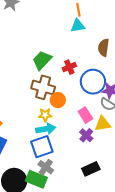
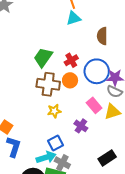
orange circle: (58, 100) -> (70, 80), moved
cyan arrow: (46, 129) -> (46, 157), moved
purple cross: (86, 135) -> (81, 126), moved
blue square: (42, 147) -> (56, 143), size x0.7

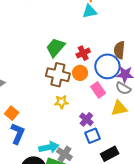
brown semicircle: (102, 36) -> (119, 50), moved
pink rectangle: (94, 105) -> (98, 90), moved
blue square: (56, 143) -> (93, 136), moved

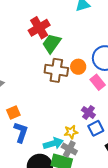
red cross: (83, 53) -> (39, 28), moved, size x1.5
yellow star: (61, 102) -> (71, 132), moved
orange square: (12, 113) -> (13, 112), turned 32

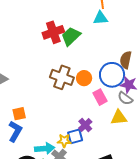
green trapezoid: (52, 43) -> (71, 36), moved
orange square: (13, 112) -> (19, 114), moved
blue square: (96, 128) -> (75, 136), moved

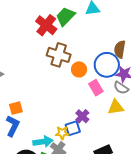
red cross: (53, 32) -> (46, 25), turned -30
green trapezoid: (71, 36) -> (65, 16), moved
brown cross: (62, 77) -> (59, 55), moved

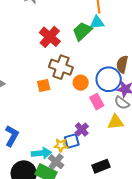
green trapezoid: (65, 16) -> (82, 31), moved
orange square: (16, 108) -> (44, 86), moved

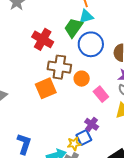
blue circle: (109, 79) -> (91, 44), moved
orange square: (44, 86) -> (46, 88), size x1.5

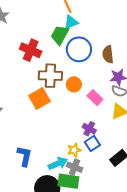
blue square: (84, 137) -> (92, 143), moved

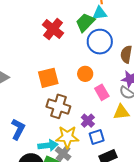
brown cross: (50, 76) -> (58, 106), moved
blue square: (92, 143) -> (97, 137), moved
yellow star: (74, 150) -> (67, 137), size x1.6

